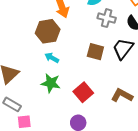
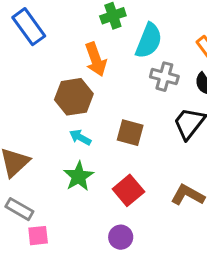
brown square: (95, 52) -> (130, 133), moved
green star: (51, 83) -> (79, 176), turned 30

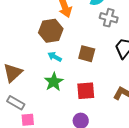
red square: (128, 190) -> (86, 91), turned 36

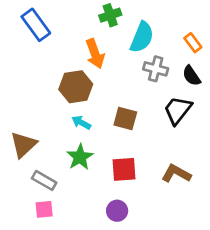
gray rectangle: (16, 103) -> (44, 180), moved

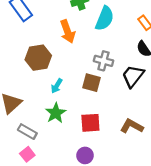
gray cross: (156, 69) -> (103, 61), moved
brown hexagon: (76, 87) -> (38, 58), moved
cyan arrow: (81, 123) -> (57, 86), turned -88
pink square: (44, 209) -> (27, 154), turned -32

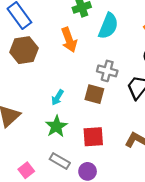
brown hexagon: (38, 58) -> (24, 50), moved
gray rectangle: (27, 132) -> (60, 161), moved

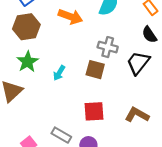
orange arrow: (69, 40) -> (70, 17), turned -50
green star: (56, 126) -> (27, 62), moved

